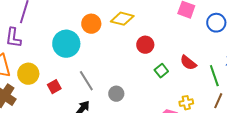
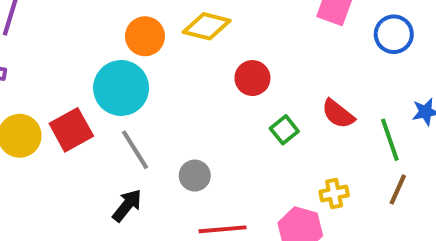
cyan circle: (66, 44) -> (121, 88), moved
red square: (54, 87) -> (71, 130), moved, size x1.5

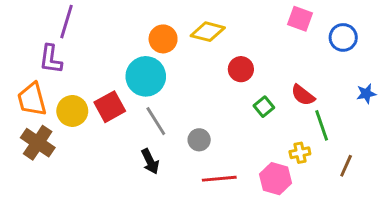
green line: (390, 140) -> (322, 125), moved
brown line: (398, 190) -> (346, 166), moved
black arrow: (127, 205) -> (150, 161), turned 115

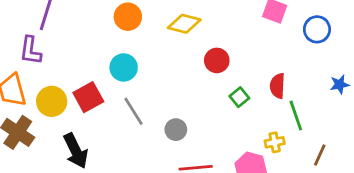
orange circle: (163, 39) -> (128, 17), moved
cyan circle: (146, 76) -> (124, 67), size x0.7
red semicircle: (303, 95) -> (277, 86), turned 55
black arrow: (150, 161) -> (76, 151), moved, size x1.4

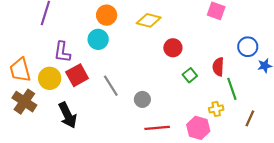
blue circle: (317, 29) -> (248, 47), moved
purple L-shape: (30, 51) -> (62, 52), moved
cyan circle: (124, 67) -> (98, 39), moved

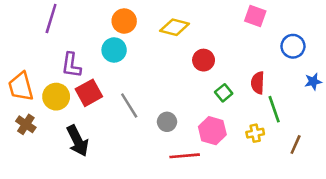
blue circle: (248, 47) -> (293, 46), moved
brown cross: (24, 102) -> (26, 124), size x0.7
pink hexagon: (198, 128) -> (212, 131), moved

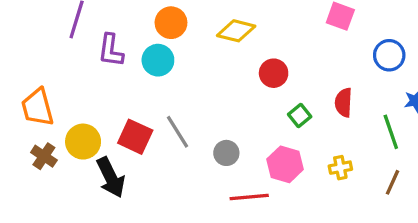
purple L-shape: (71, 65) -> (111, 50), moved
red square: (89, 93) -> (135, 137), moved, turned -36
yellow circle: (56, 97) -> (83, 142), moved
green line: (274, 109) -> (391, 132), moved

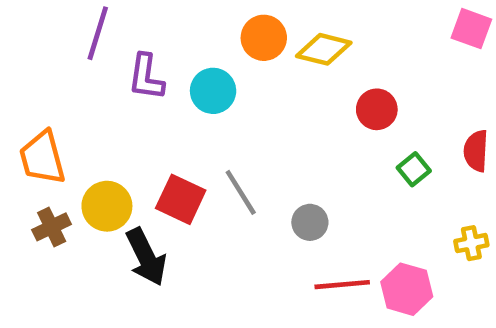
orange circle: (171, 23) -> (264, 38), moved
brown cross: (44, 156) -> (52, 227), turned 30
pink hexagon: (285, 164) -> (407, 289), moved

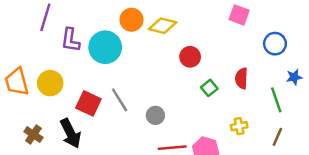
cyan circle: (213, 91) -> (105, 47), size x1.4
yellow circle: (107, 206) -> (50, 83), moved
brown cross: (52, 227) -> (33, 135), moved, turned -30

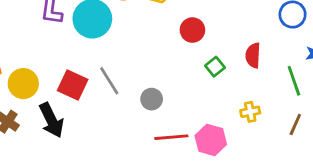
yellow circle: (50, 83) -> (23, 84), moved

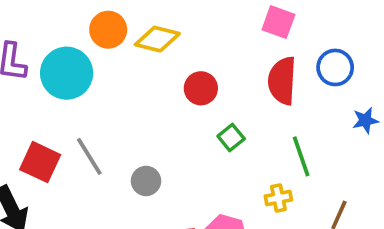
red semicircle: (253, 55) -> (282, 81), moved, size x1.4
green line: (294, 81) -> (301, 156), moved

